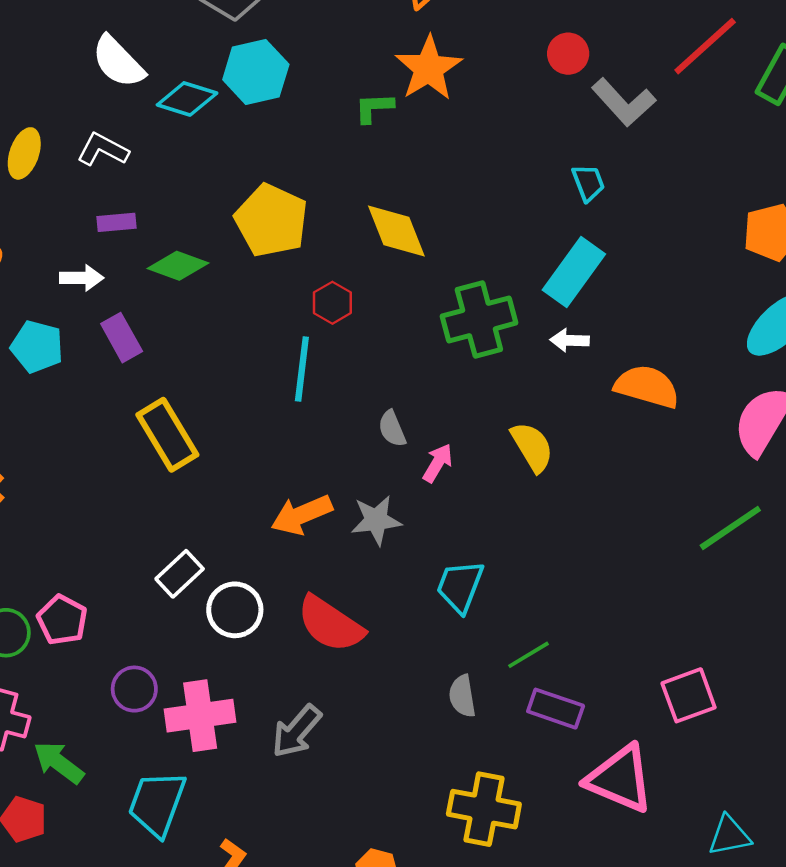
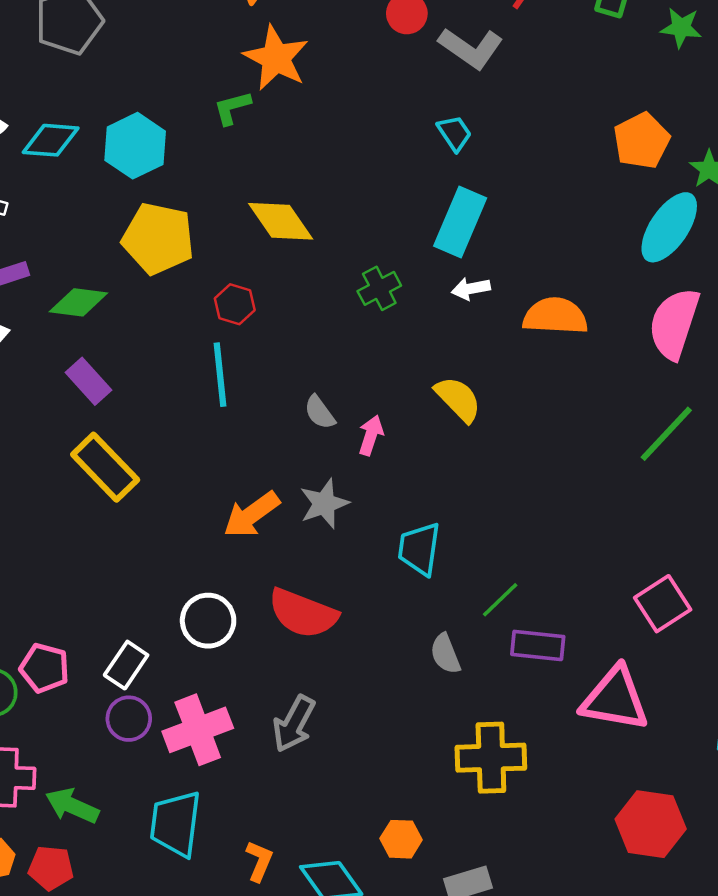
cyan hexagon: (256, 72) -> (135, 146), moved
green cross: (479, 320) -> (379, 288), size x0.6
purple rectangle: (122, 338) -> (88, 381), moved
white rectangle: (180, 574) -> (126, 665), moved

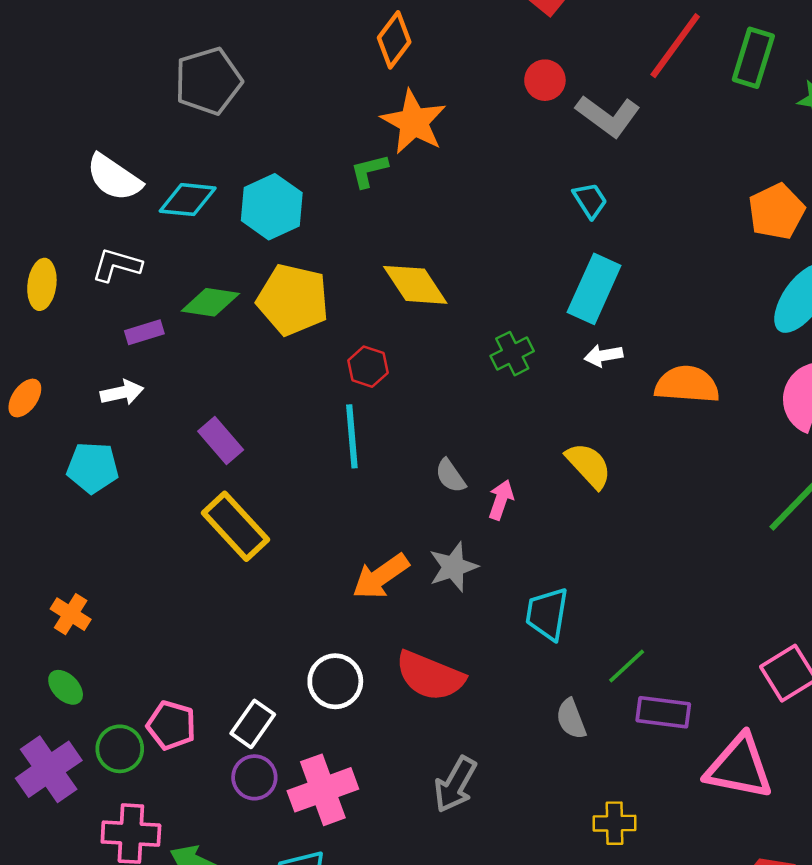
green diamond: (78, 302) -> (210, 302), moved
gray arrow: (294, 724) -> (455, 784), moved
yellow cross: (491, 758) -> (614, 823), size x0.6

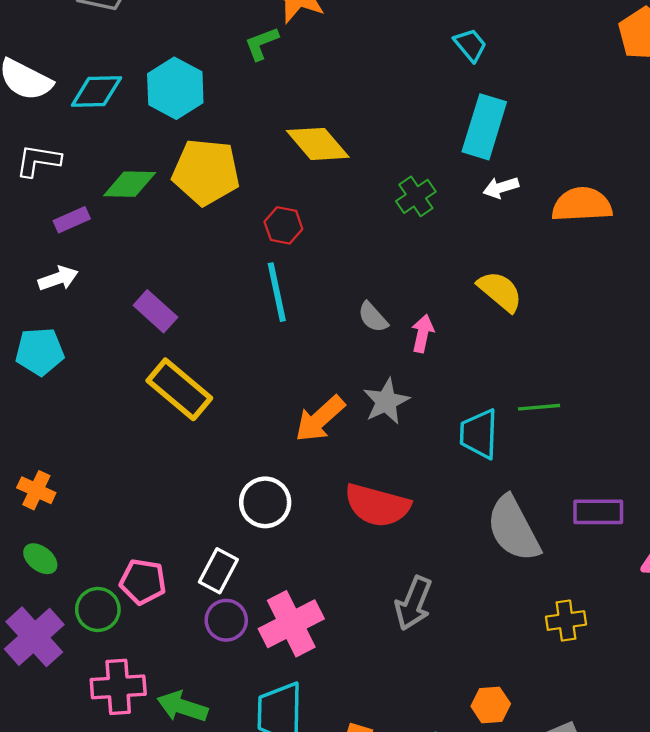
green line: (627, 666) -> (539, 407), moved, turned 45
white circle: (335, 681) -> (265, 502), moved
gray semicircle: (571, 719) -> (513, 529), size x1.8

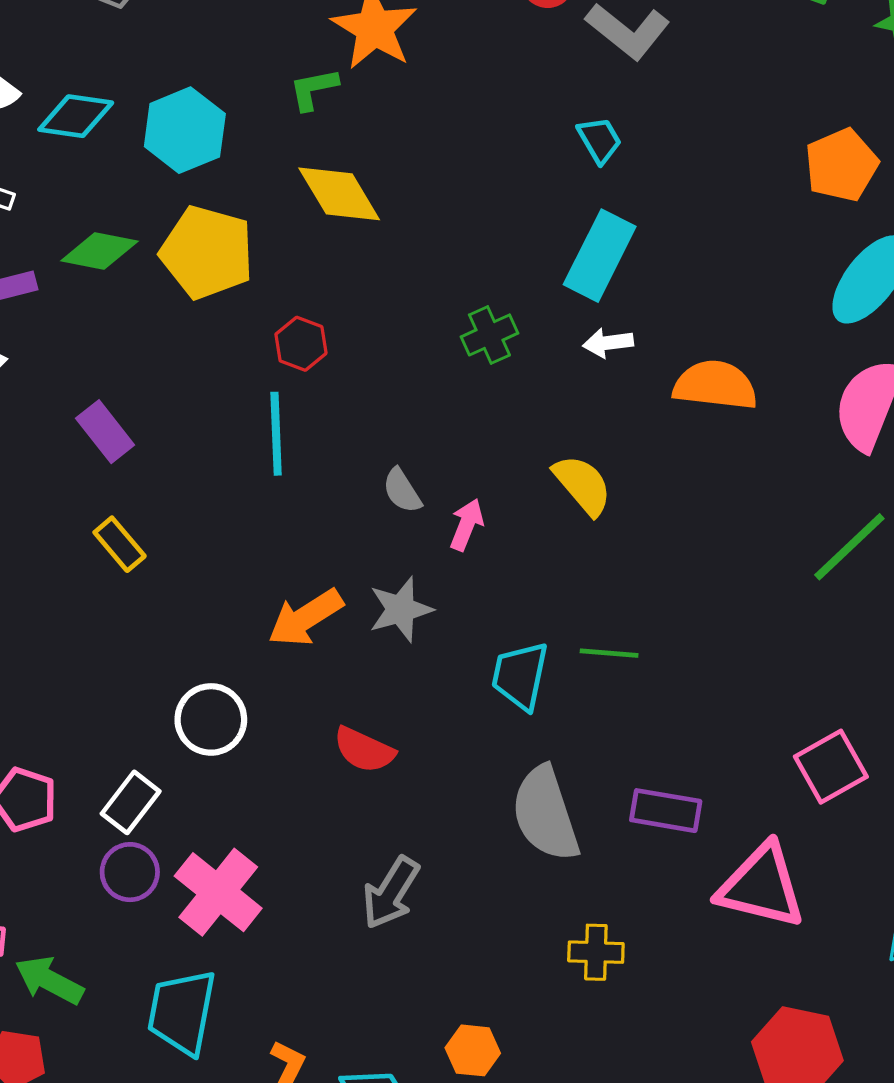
yellow diamond: (318, 144) -> (339, 194), moved
yellow rectangle: (179, 389) -> (120, 544), size x0.6
red semicircle: (377, 505) -> (364, 750), size x0.7
pink cross: (291, 624) -> (218, 892), turned -34

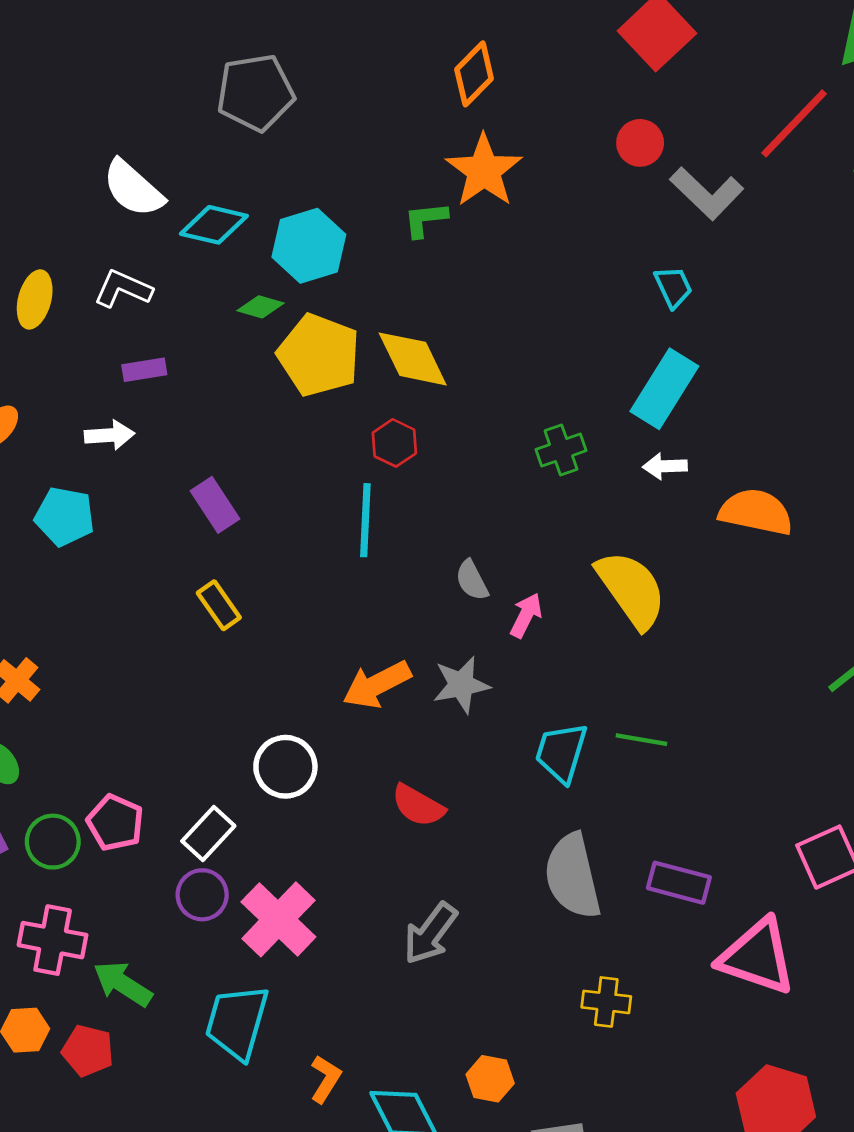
yellow diamond: (339, 194) -> (413, 359), moved
green diamond: (99, 251) -> (260, 307), moved, size x0.7
yellow semicircle: (583, 485) -> (631, 589), size x1.4

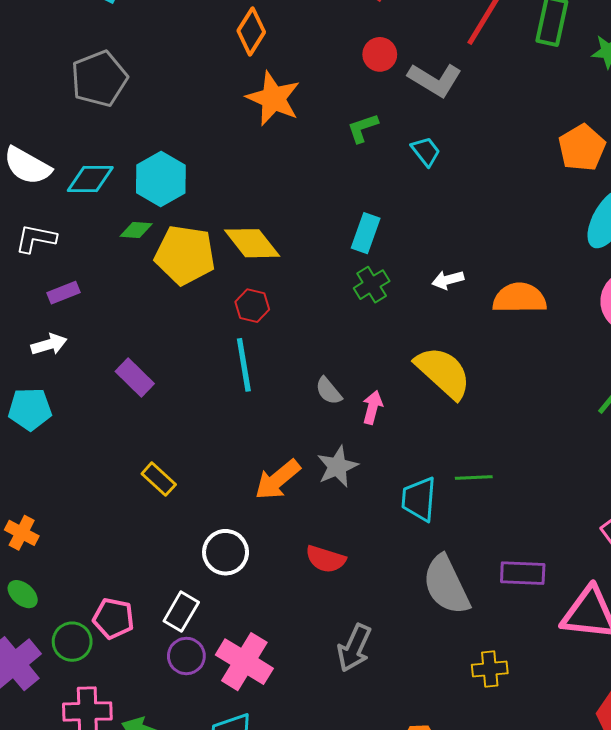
green L-shape: (425, 220) -> (363, 128), moved
cyan rectangle: (664, 389) -> (366, 233), moved, size x0.7
yellow rectangle: (219, 605) -> (159, 479), moved

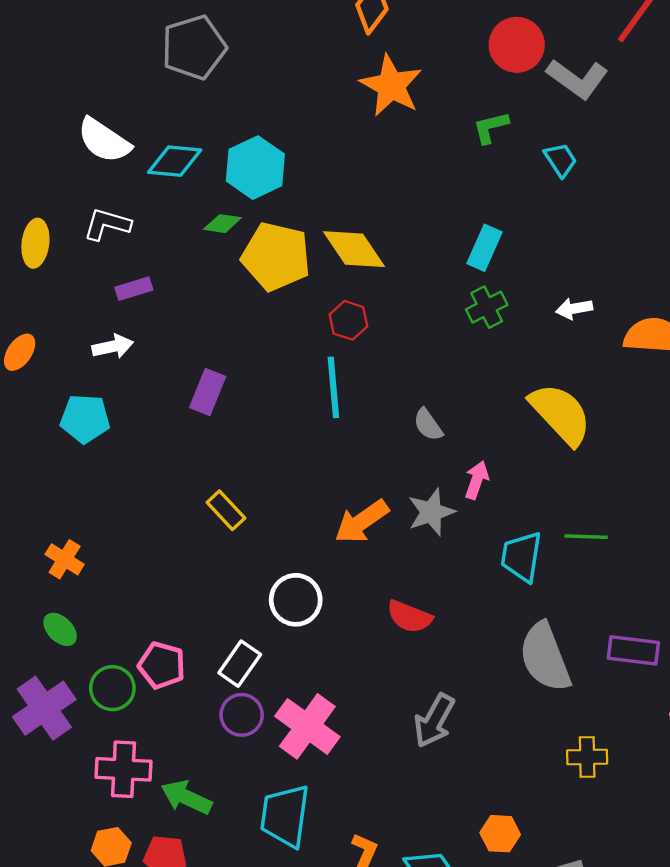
red circle: (380, 54) -> (517, 45), size x1.4
purple rectangle: (135, 377) -> (208, 392), turned 63
pink arrow: (372, 407) -> (477, 480), moved

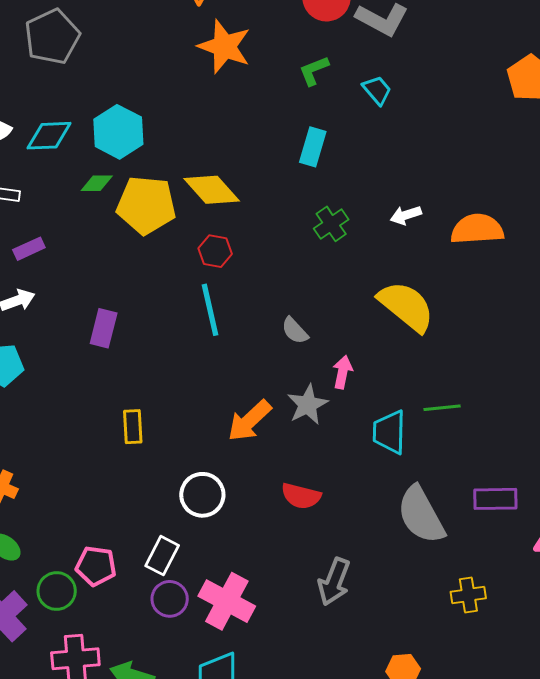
cyan rectangle: (484, 248) -> (313, 147), moved
yellow rectangle: (226, 510) -> (133, 427), turned 48

